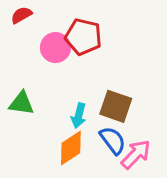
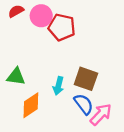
pink circle: (55, 48) -> (41, 16), moved
orange diamond: (71, 148) -> (31, 105), moved

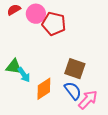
cyan arrow: (58, 86) -> (24, 75), moved, turned -49
orange diamond: (31, 105) -> (44, 89), moved

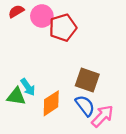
red pentagon: (54, 24) -> (63, 28), turned -30
green triangle: (14, 67) -> (16, 96), moved

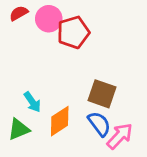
green triangle: (16, 96) -> (19, 129), moved, turned -30

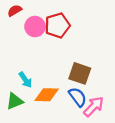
pink circle: (49, 19) -> (35, 27), moved
orange diamond: (60, 121) -> (47, 95), turned 35

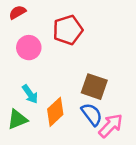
pink circle: (35, 27) -> (29, 48), moved
orange diamond: (47, 95) -> (55, 112), turned -45

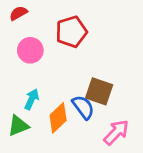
cyan arrow: (30, 94) -> (32, 99), turned -120
blue semicircle: (92, 114) -> (83, 107), moved

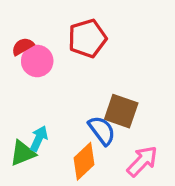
red semicircle: (18, 13) -> (23, 46), moved
cyan arrow: (32, 99) -> (39, 139), moved
orange diamond: (58, 118) -> (84, 161), moved

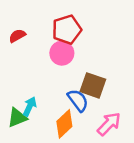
pink circle: (37, 61) -> (62, 53), moved

